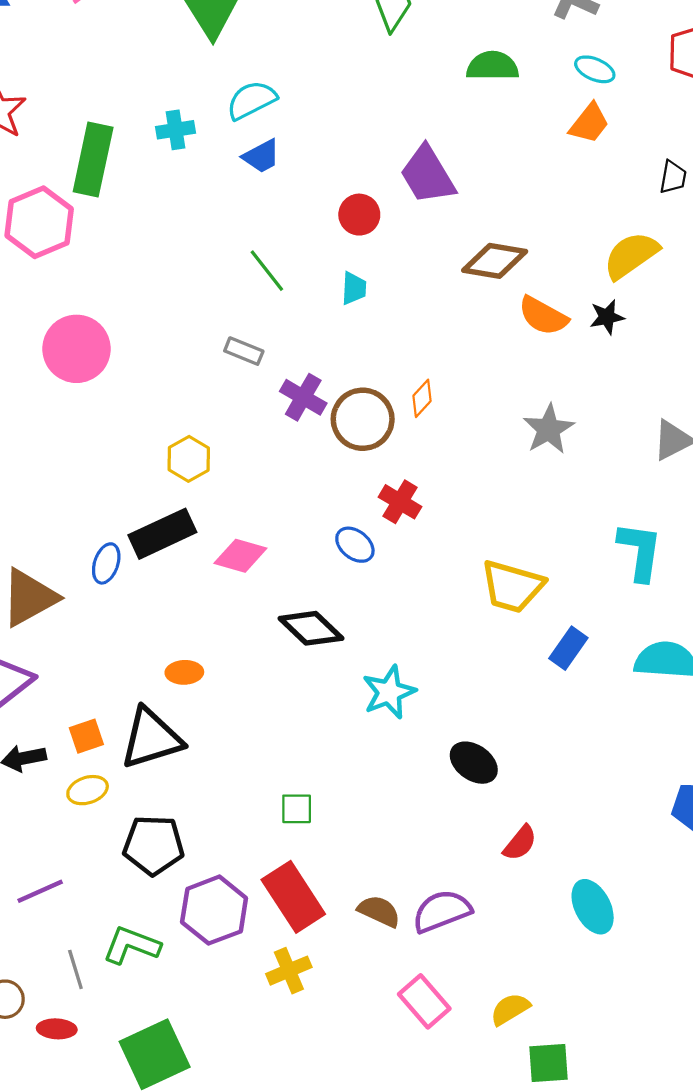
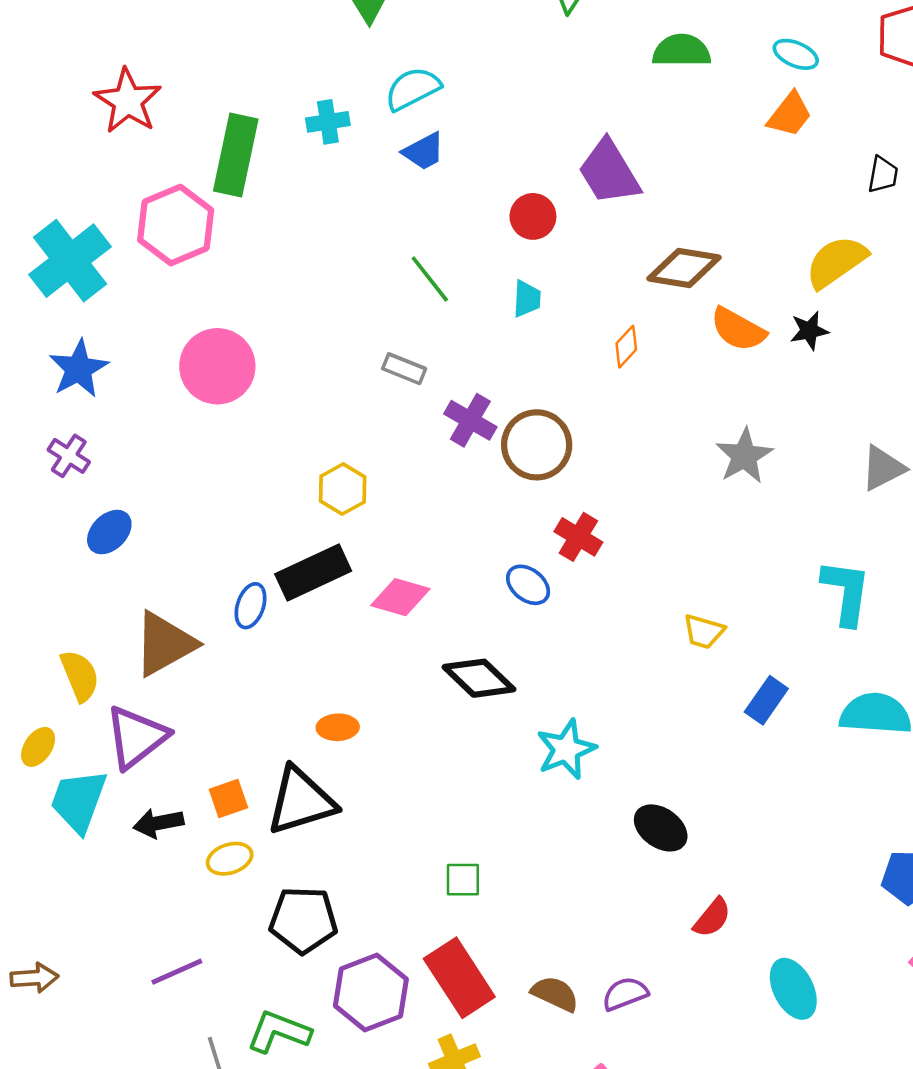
orange diamond: (422, 398) -> (626, 347), moved
yellow trapezoid: (512, 587) -> (704, 631), size x0.6
purple semicircle: (442, 911) -> (625, 994), size x0.7

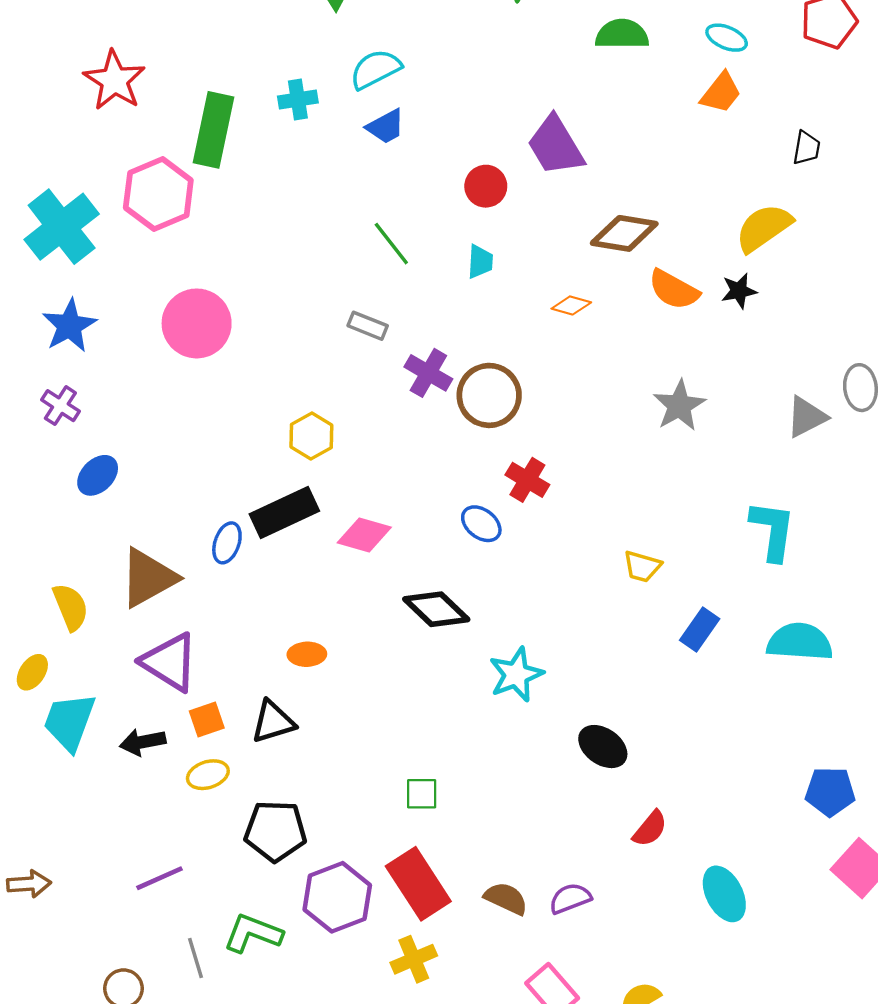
orange diamond: (626, 347) -> (571, 305), turned 63
purple triangle: (136, 737) -> (170, 662), moved, turned -50
black triangle: (301, 801) -> (273, 722), size x0.7

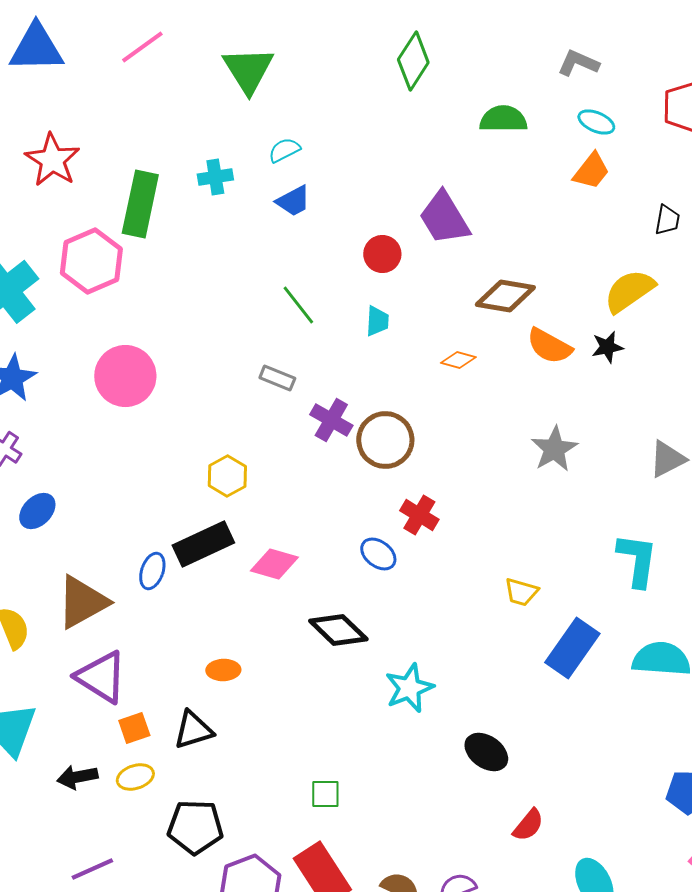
cyan semicircle: (376, 69) -> (284, 150), size x0.7
blue rectangle: (700, 629) -> (572, 648), size x1.5
black arrow: (143, 742) -> (77, 777), moved

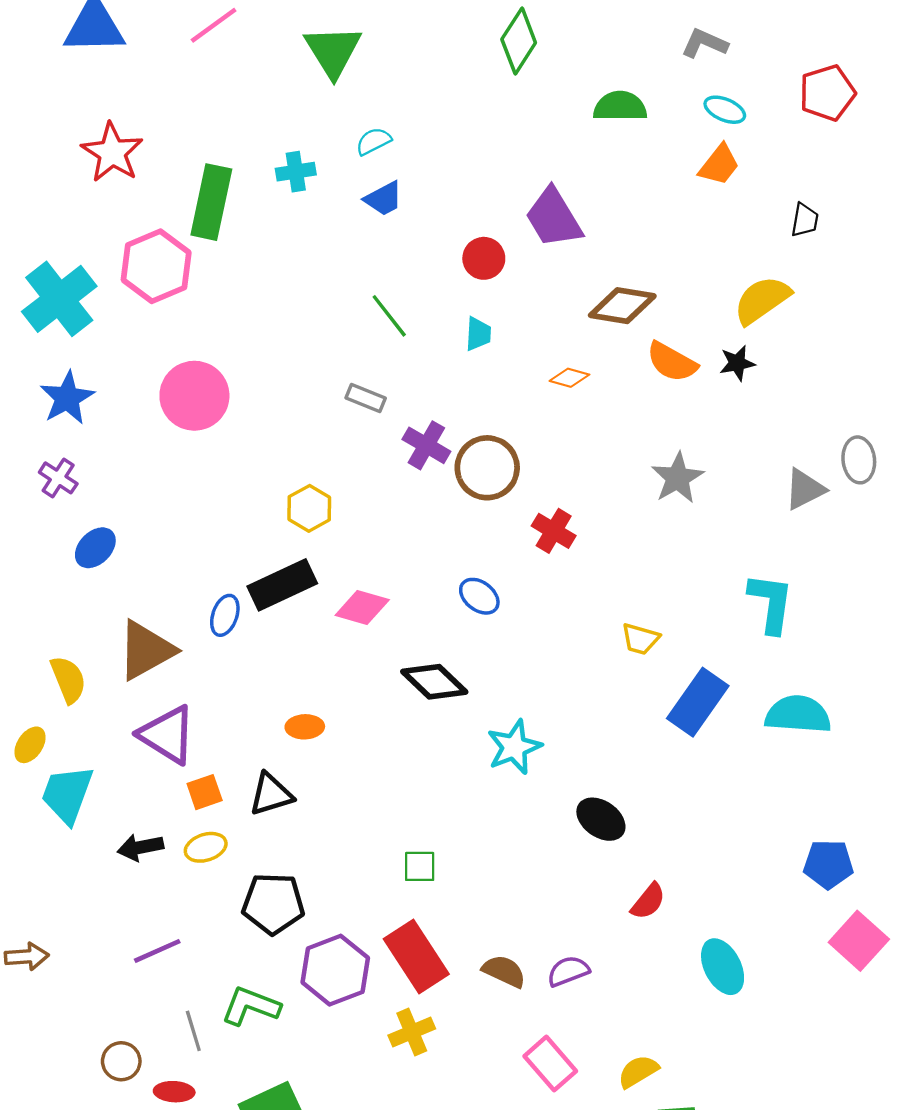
red cross: (419, 515) -> (554, 531), moved

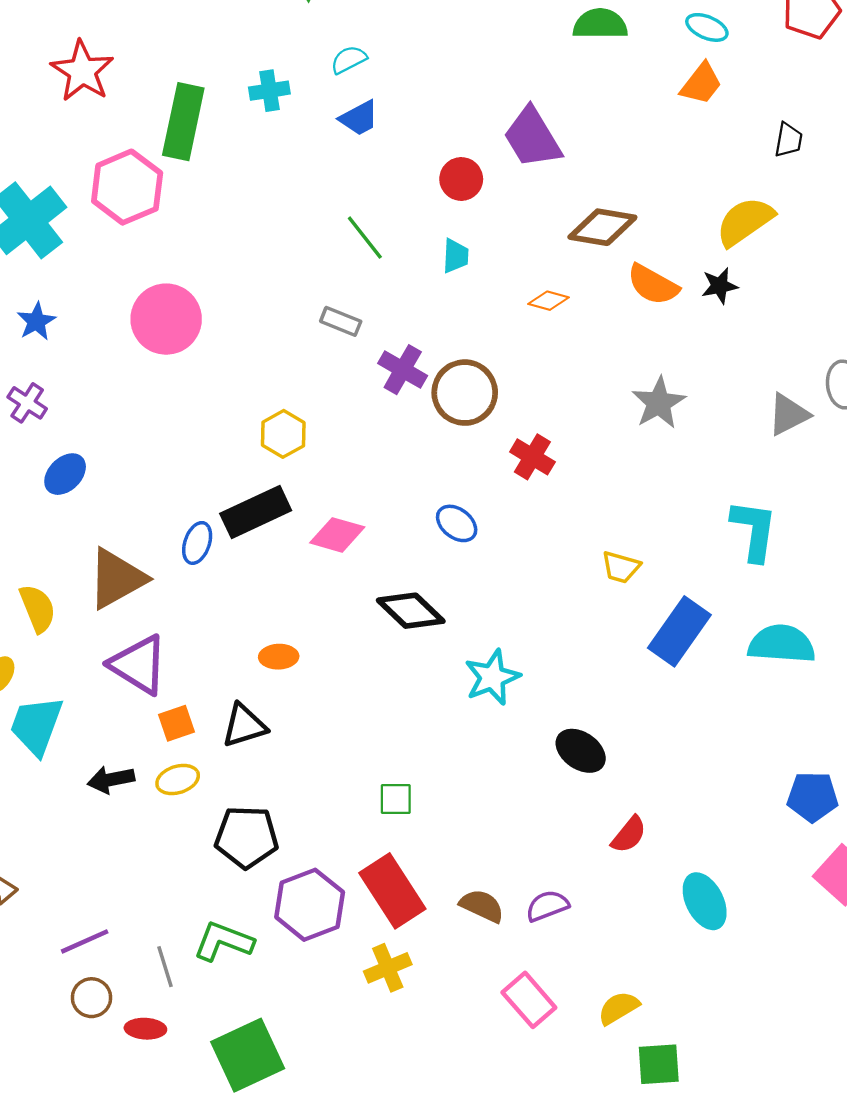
blue star: (67, 398) -> (36, 321), size x0.7
purple line: (157, 951) -> (85, 941), moved

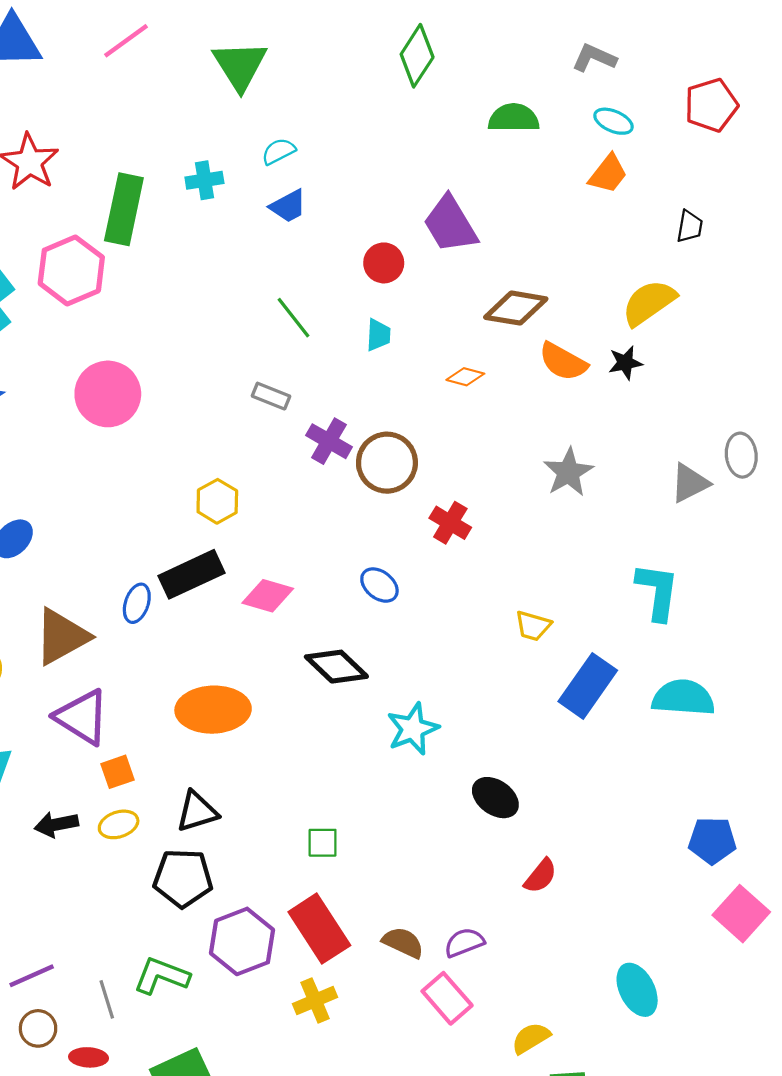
orange ellipse: (279, 657) -> (213, 710), size x2.0
black triangle: (244, 726) -> (197, 812), moved
cyan ellipse: (705, 901) -> (637, 990), moved
pink rectangle: (529, 1000) -> (447, 998), moved

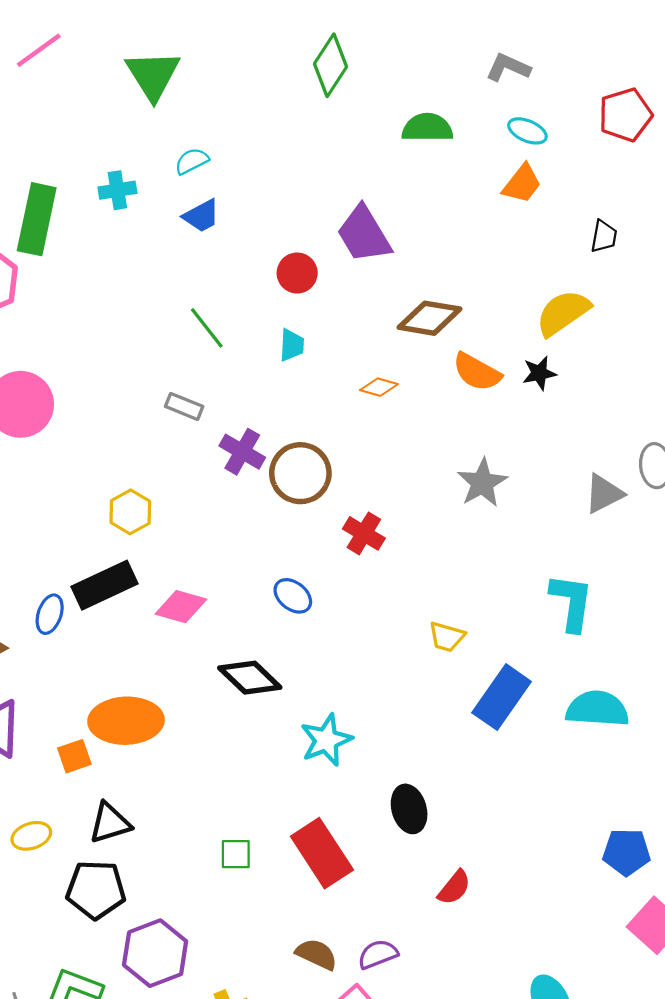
orange square: (117, 772) -> (74, 756), moved
black ellipse: (495, 798) -> (409, 809), turned 39
red rectangle: (319, 929) -> (322, 853), moved

